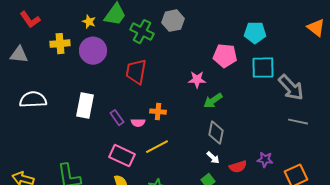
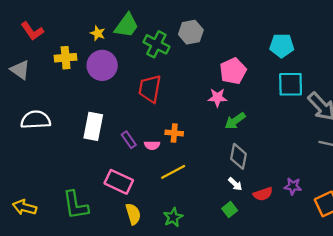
gray triangle: (19, 55) -> (20, 70), turned 30
pink pentagon: (225, 56) -> (233, 71), moved, turned -30
pink rectangle: (122, 156) -> (119, 182), moved

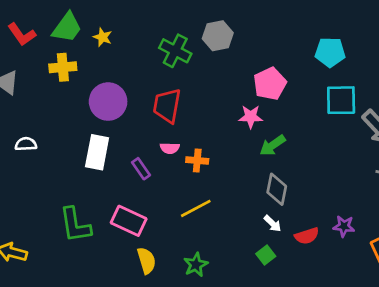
green trapezoid: (127, 25) -> (67, 28), moved
purple circle: (102, 65) -> (108, 102), moved
white semicircle: (36, 120) -> (26, 144), size x0.6
pink semicircle: (152, 145) -> (170, 148), moved
green L-shape: (76, 205) -> (75, 225), moved

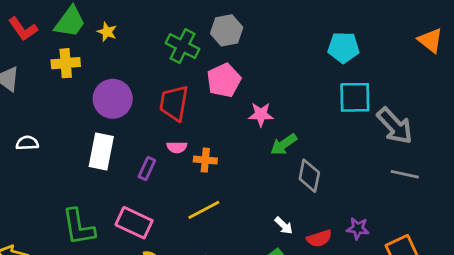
pink pentagon: (270, 84) -> (224, 80), moved
purple rectangle: (141, 169) -> (147, 169), turned 60
gray diamond: (277, 189) -> (309, 176), moved

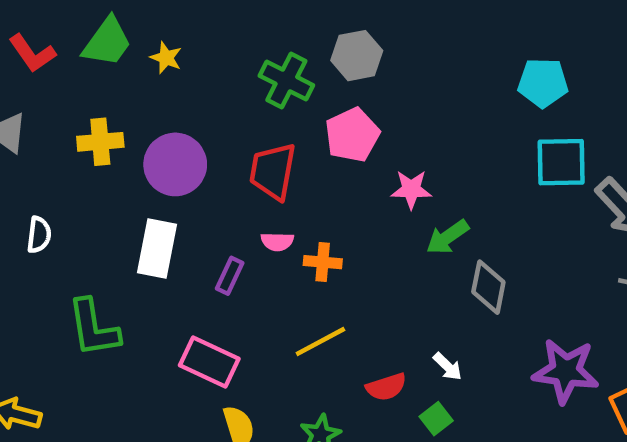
yellow cross: (66, 63) -> (100, 142), moved
white semicircle: (27, 143) -> (39, 235), turned 100
green L-shape: (78, 227) -> (93, 328), moved
purple star: (358, 228) -> (566, 371), size x1.8
red semicircle: (319, 238) -> (386, 387), moved

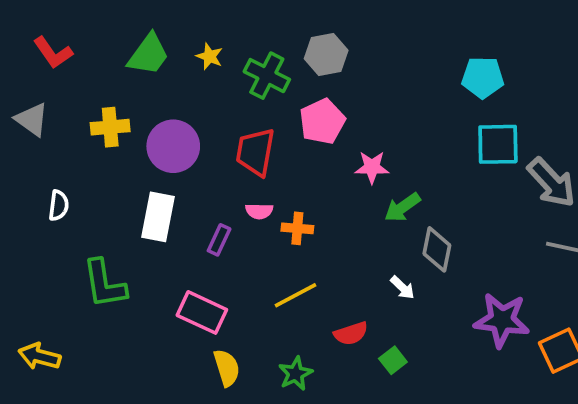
green trapezoid: (107, 42) -> (148, 55), moved
yellow star: (166, 58) -> (210, 56), moved
white arrow: (448, 366) -> (402, 288), moved

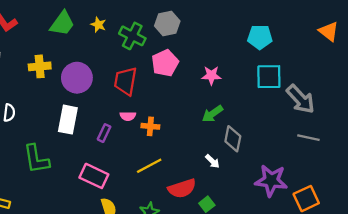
pink star: (372, 167) -> (211, 75), moved
red semicircle: (351, 333) -> (182, 188), size x1.4

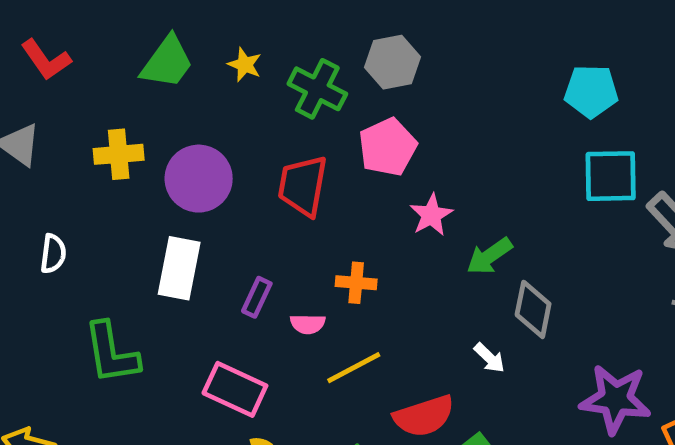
pink star: (211, 75) -> (431, 215), moved, turned -30
pink semicircle: (128, 116) -> (308, 324), moved

